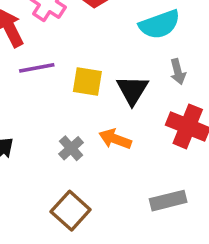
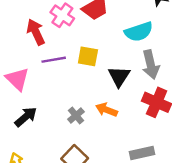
gray arrow: (178, 72) -> (151, 65), size x1.6
yellow square: (87, 81) -> (88, 56), moved

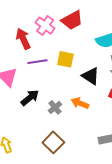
black triangle: (119, 76) -> (91, 76), turned -30
black arrow: (26, 117) -> (30, 98), moved

